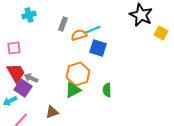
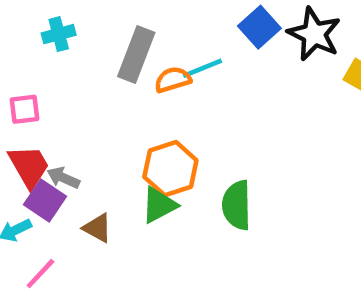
gray rectangle: (63, 24) -> (136, 55), size x1.6
blue square: (98, 48) -> (259, 27), moved, turned 30
green semicircle: (107, 90) -> (237, 205), size x1.5
brown triangle: (52, 112) -> (97, 228), moved, turned 48

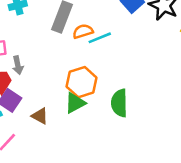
cyan line: (202, 68) -> (100, 38), moved
gray arrow: (63, 178) -> (18, 65), moved, turned -126

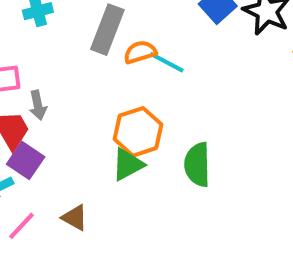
cyan line: (100, 38) -> (167, 62), turned 50
brown triangle: (40, 116) -> (75, 218), moved

